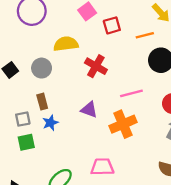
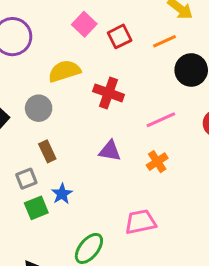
blue star: (50, 123) -> (62, 194), moved
orange cross: (123, 124) -> (157, 162), size x0.6

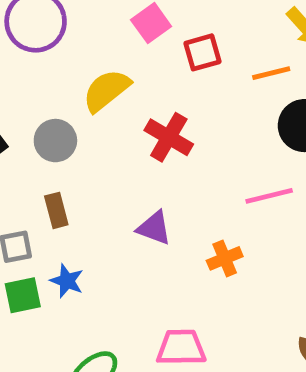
yellow semicircle: (64, 71) -> (106, 90), turned -32
pink line: (161, 120) -> (269, 196), moved
blue star: (62, 194) -> (67, 281), turned -30

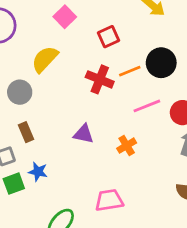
red square: (202, 52) -> (108, 37), moved
orange line: (271, 73) -> (130, 71), moved
red cross: (169, 137) -> (100, 79), moved

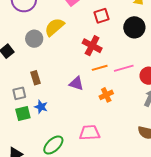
black circle: (161, 63) -> (134, 27), moved
orange line: (130, 71) -> (100, 68), moved
gray circle: (20, 92) -> (34, 39), moved

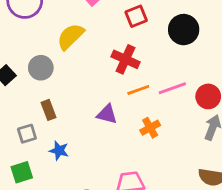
gray circle: (34, 39) -> (41, 68), moved
green square: (23, 113) -> (22, 172), moved

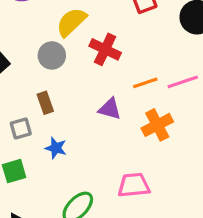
red cross: (126, 59) -> (105, 49), moved
gray circle: (41, 68) -> (52, 55), moved
orange cross: (150, 128) -> (157, 125), size x1.4

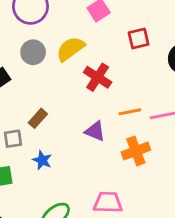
gray circle: (52, 55) -> (33, 52), moved
brown rectangle: (45, 103) -> (38, 118), turned 54

